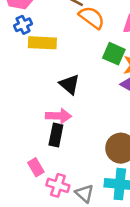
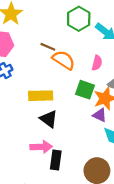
yellow rectangle: (42, 43) -> (41, 96), moved
black rectangle: (56, 135) -> (56, 160), moved

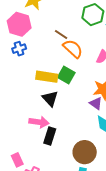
green square: (85, 90) -> (66, 75), moved

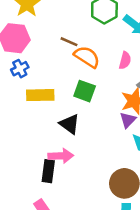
yellow rectangle: (47, 77) -> (40, 95), moved
purple triangle: (96, 103) -> (128, 120), turned 48
black rectangle: (50, 136) -> (48, 171), moved

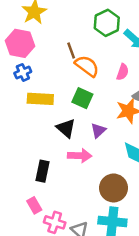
brown line: (69, 42) -> (71, 50), turned 42
purple triangle: (128, 120) -> (98, 130), moved
pink arrow: (61, 156) -> (80, 156), moved

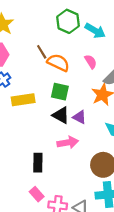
pink semicircle: (123, 72) -> (91, 62), turned -40
black triangle: (66, 128) -> (61, 115), moved
purple triangle: (98, 130) -> (80, 117), turned -40

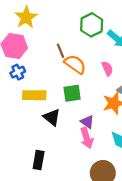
green square: (60, 92) -> (72, 93), turned -30
black triangle: (61, 115) -> (52, 117), moved
pink arrow: (68, 142) -> (87, 138), moved, turned 72

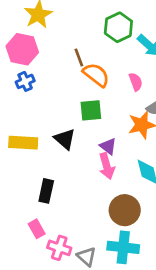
yellow rectangle: (34, 95) -> (23, 143), moved

